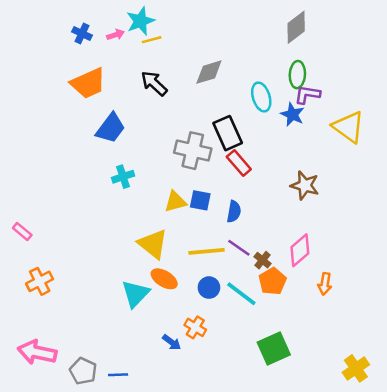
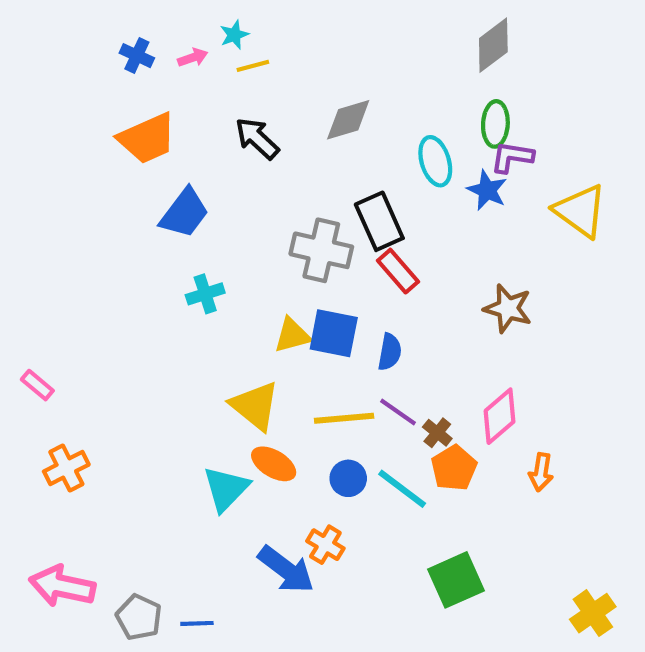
cyan star: (140, 21) -> (234, 35), size x0.6
blue square: (200, 200) -> (334, 333), size x1.4
blue arrow: (172, 342) -> (286, 570), size x1.8

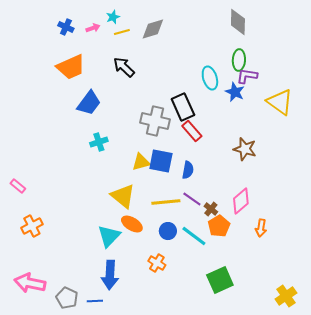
gray diamond: (493, 45) -> (238, 22), turned -52
gray diamond: (348, 120) -> (153, 29), moved
blue arrow: (286, 570) -> (110, 275), moved, turned 56

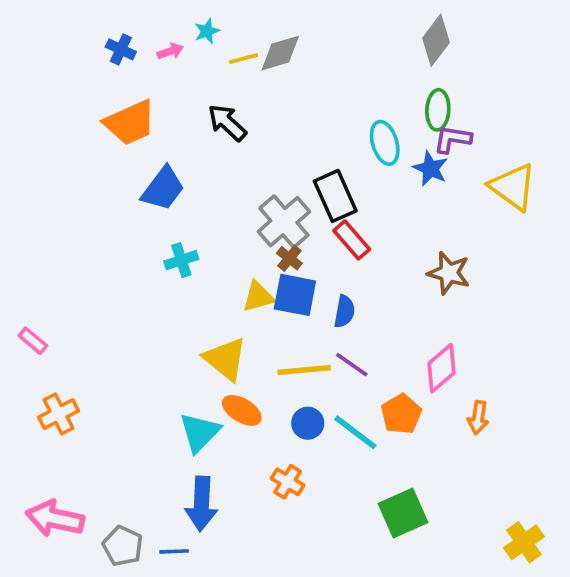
gray diamond: (238, 22) -> (436, 40), turned 36
yellow line: (122, 32) -> (244, 59), moved
gray cross: (155, 121) -> (284, 222), turned 36
brown cross: (211, 209) -> (289, 258), moved

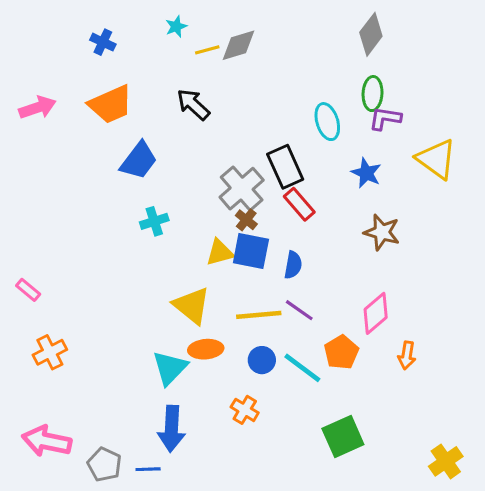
pink arrow: (170, 51) -> (37, 108), moved, size x1.6
blue star: (430, 168) -> (366, 173), moved
orange ellipse: (242, 410) -> (206, 349), turned -36

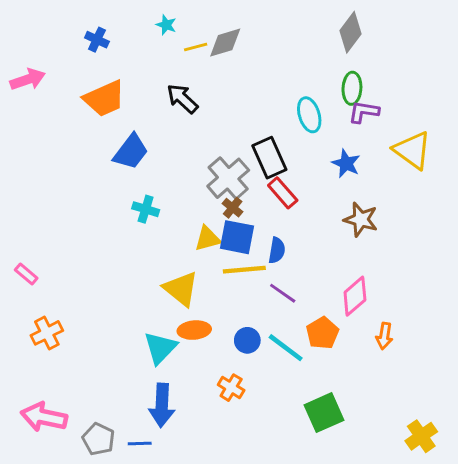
cyan star: (176, 27) -> (166, 25), turned -30
pink arrow: (37, 108) -> (28, 79), moved
cyan cross: (154, 221) -> (146, 209), turned 35
yellow line: (259, 315) -> (244, 270), moved

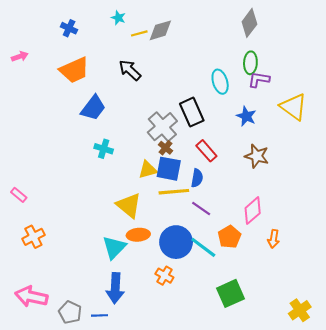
pink arrow: (28, 79) -> (20, 56), size x0.7
red rectangle: (283, 193) -> (206, 151), moved
blue circle: (247, 340) -> (176, 242), size x1.8

